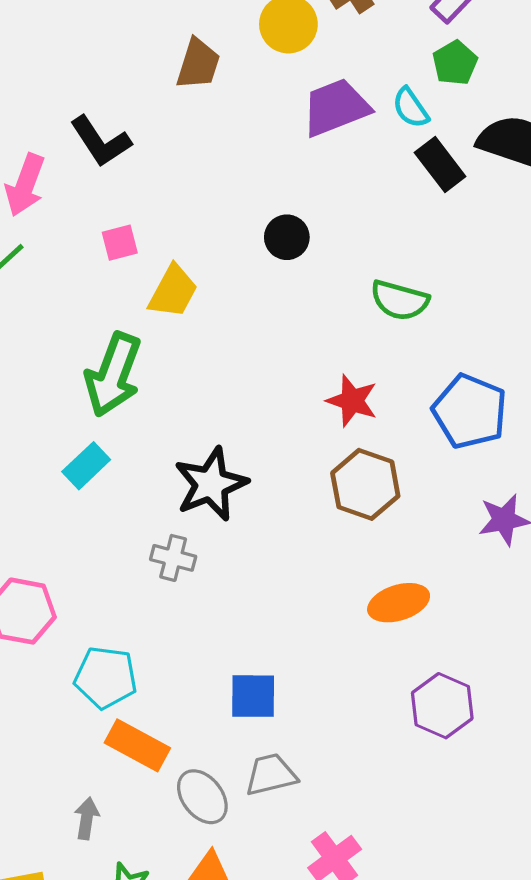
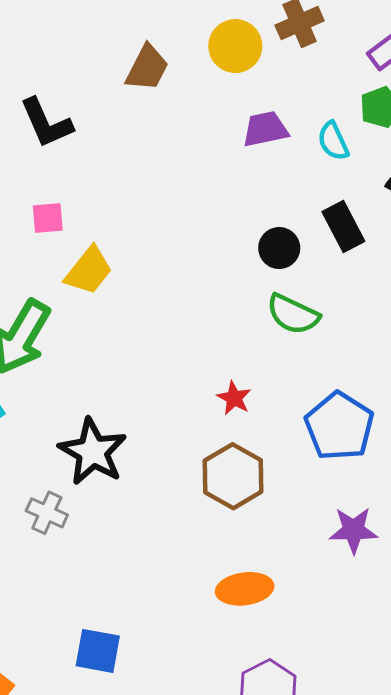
purple trapezoid: (336, 107) -> (265, 129), size x0.7
black rectangle: (440, 164) -> (343, 227), moved
black circle: (287, 237) -> (279, 248), moved
red star: (352, 401) -> (234, 398), size x0.7
black star: (211, 484) -> (93, 452), turned -30

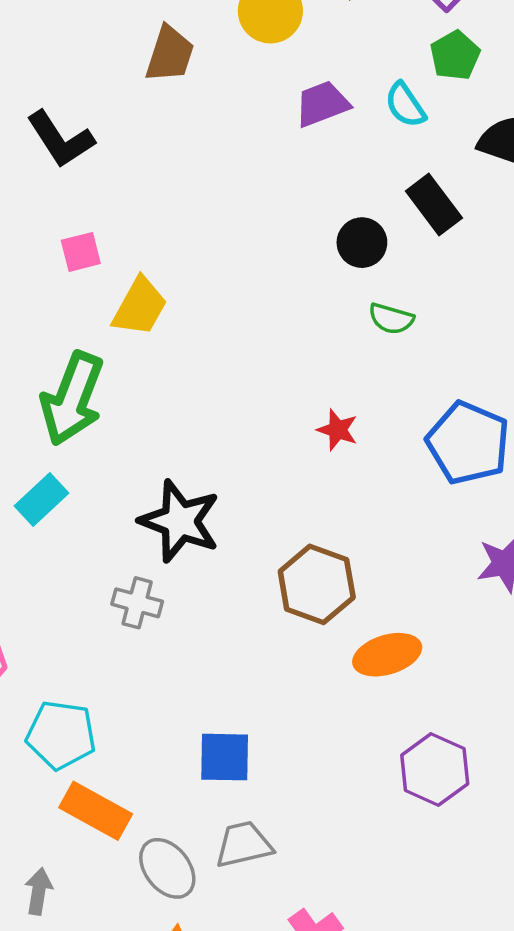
green semicircle: (293, 314) -> (391, 319), size x0.7
brown hexagon: (233, 476) -> (317, 584), moved

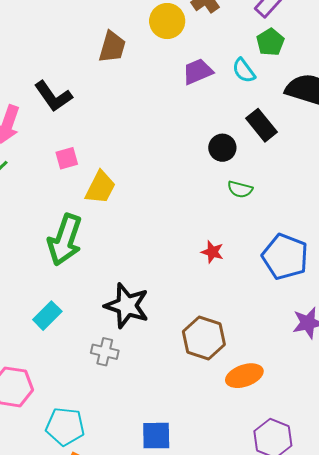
cyan rectangle: (41, 499) -> (47, 316), moved

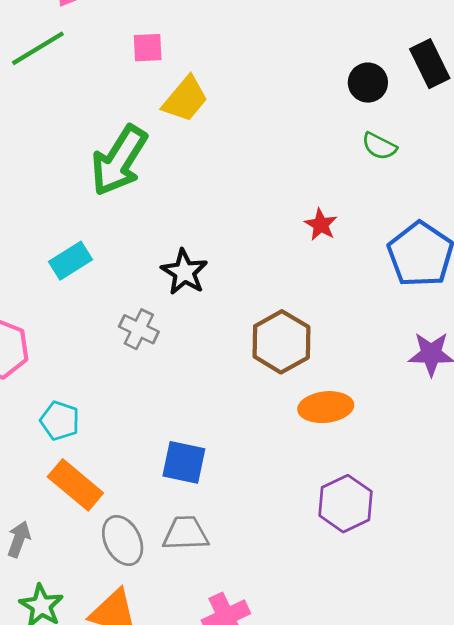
black star: (127, 306) -> (184, 272), size x0.7
cyan pentagon: (65, 426) -> (60, 421), size x0.7

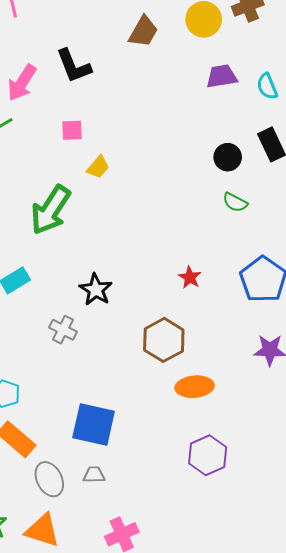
yellow trapezoid: (185, 99) -> (98, 167), size x0.7
red star: (321, 225) -> (190, 277), moved
blue square: (184, 462) -> (94, 424), size x1.4
gray trapezoid: (186, 533) -> (94, 475), size x0.7

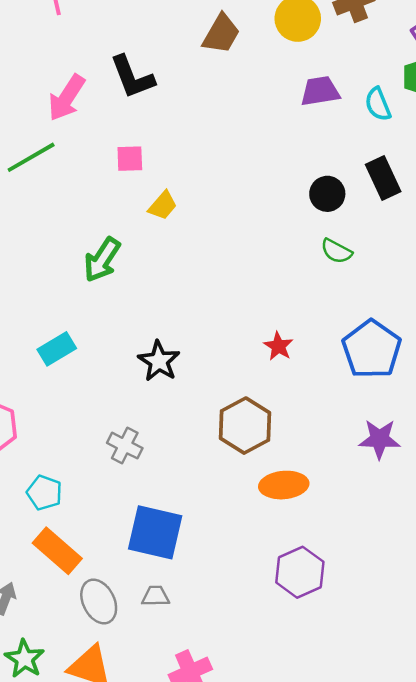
green arrow: (51, 210) -> (102, 260), size x0.7
gray cross: (63, 330) -> (125, 446), moved

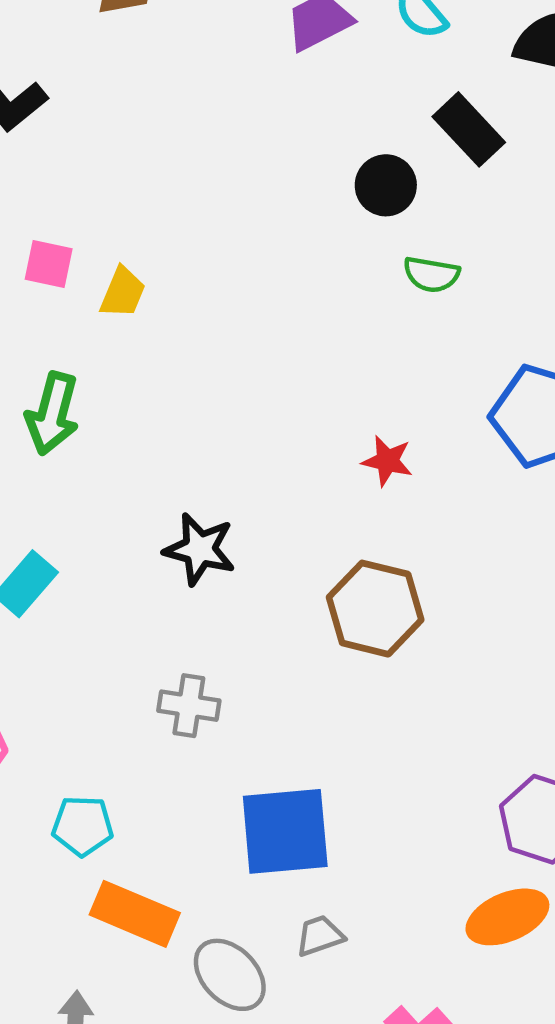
pink square: (130, 159) -> (49, 264), moved, turned 32
orange ellipse: (284, 485) -> (507, 917), moved

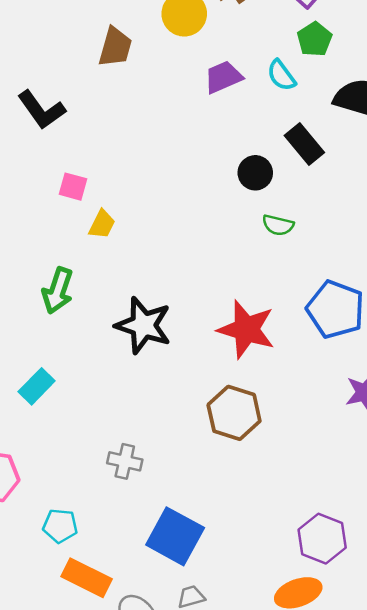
pink square: (49, 264) -> (73, 187), moved
red star: (387, 461) -> (246, 329), size x2.0
black star: (200, 549) -> (143, 325), moved, size x1.4
blue square: (285, 831) -> (175, 536), turned 30

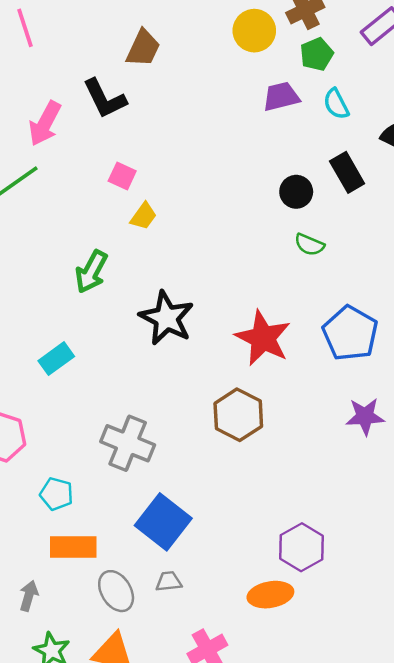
green pentagon: (315, 39) -> (317, 54), moved
brown trapezoid: (115, 47) -> (143, 48), moved
gray cross: (125, 461) -> (128, 443), size x1.6
orange rectangle: (87, 578) -> (73, 547), turned -36

